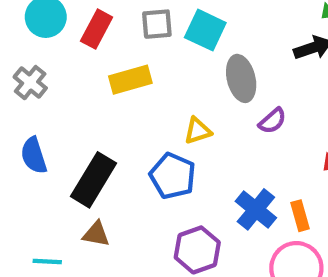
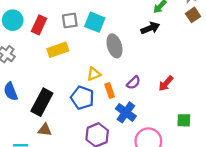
purple semicircle: (272, 121) -> (133, 83), moved
orange rectangle: (300, 216) -> (110, 91), moved

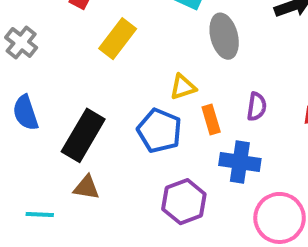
yellow rectangle: (58, 50) -> (118, 39), turned -36
purple semicircle: (133, 83) -> (257, 107), turned -40
blue cross: (126, 112) -> (240, 162), turned -30

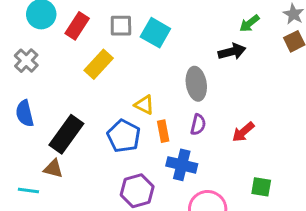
gray ellipse: (224, 36) -> (196, 84), moved
yellow triangle: (183, 87) -> (144, 105), turned 40
brown triangle: (86, 187) -> (53, 169), moved

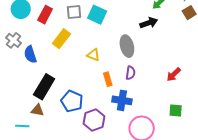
yellow triangle: (144, 105) -> (93, 55), moved
blue semicircle: (25, 113) -> (30, 54), moved
red arrow: (243, 132) -> (174, 74), moved
blue pentagon: (124, 136) -> (72, 101), moved

